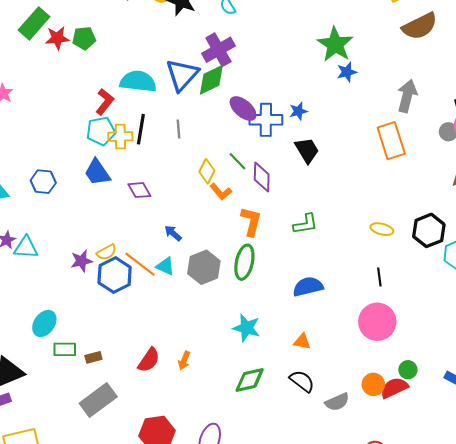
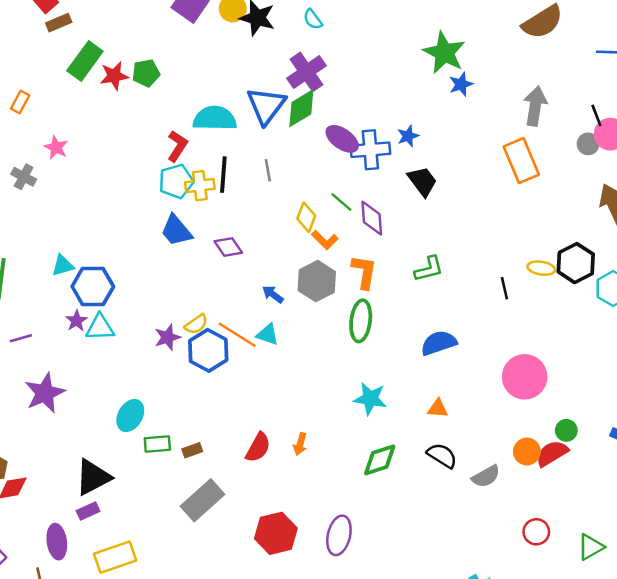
blue hexagon: (43, 182) -> (93, 287), moved, size x1.4
yellow ellipse: (382, 229) -> (541, 268), moved
gray hexagon: (204, 267) -> (317, 281), moved
black line: (379, 277) -> (504, 288), moved

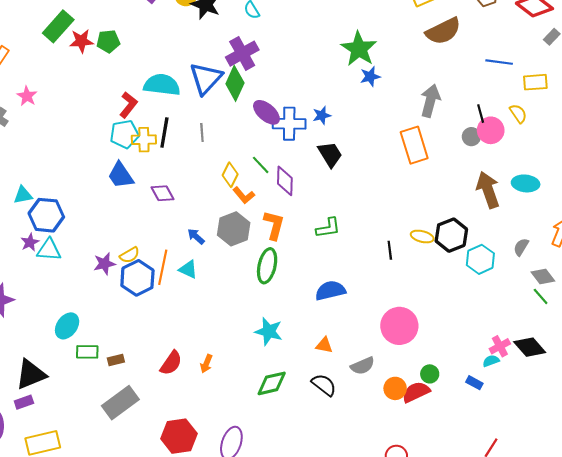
green diamond: (301, 108) -> (235, 83), turned -40
orange line: (237, 335) -> (163, 267), turned 64
gray semicircle: (486, 476) -> (363, 366), moved

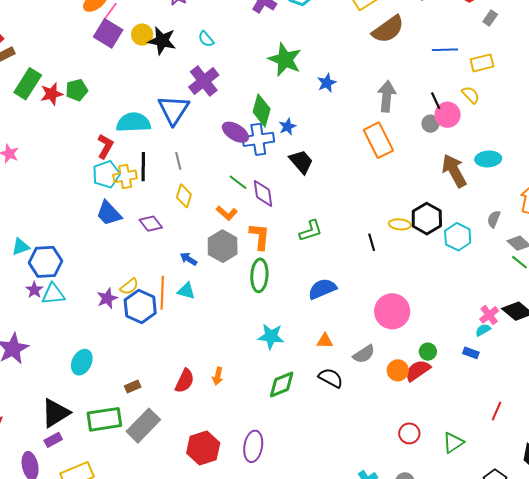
green star: (359, 49) -> (285, 60), moved
green diamond: (235, 83) -> (262, 110), moved
yellow diamond: (230, 175) -> (184, 196), moved
green rectangle: (87, 352) -> (104, 419), moved, size x1.6

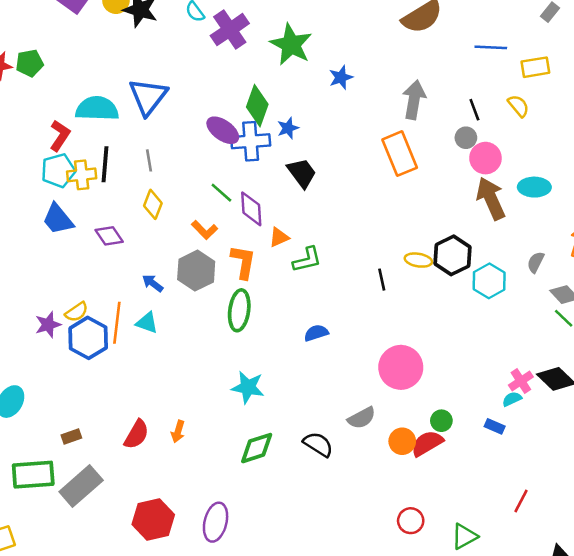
purple cross: (204, 81) -> (230, 30), moved
pink circle: (448, 115) -> (485, 158), moved
blue semicircle: (322, 289) -> (316, 333), size x0.7
orange triangle: (325, 341) -> (279, 237), moved, turned -30

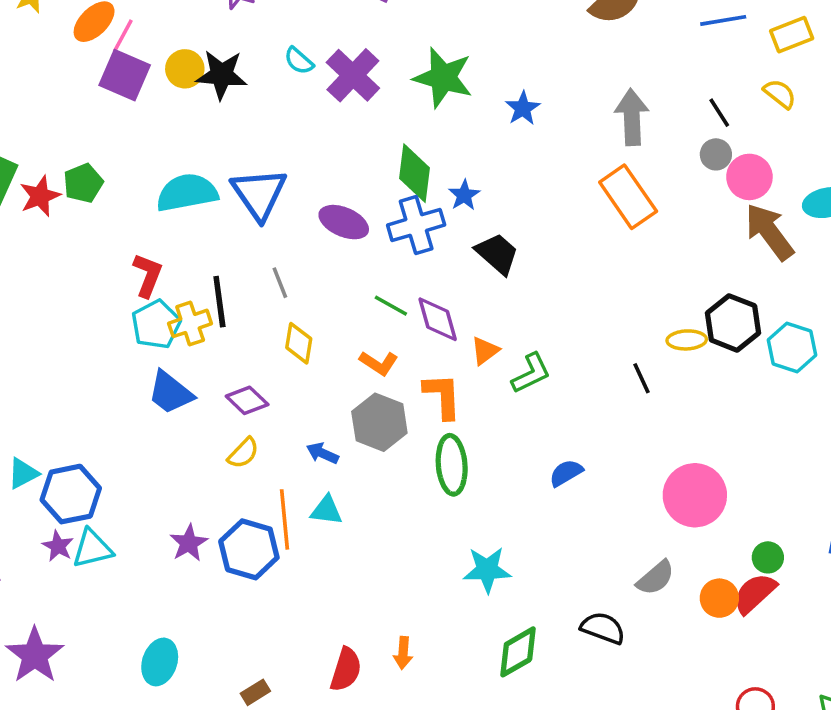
cyan semicircle: (97, 109) -> (187, 193), moved
purple ellipse: (223, 130) -> (344, 222), moved
yellow semicircle: (77, 312) -> (243, 453), moved

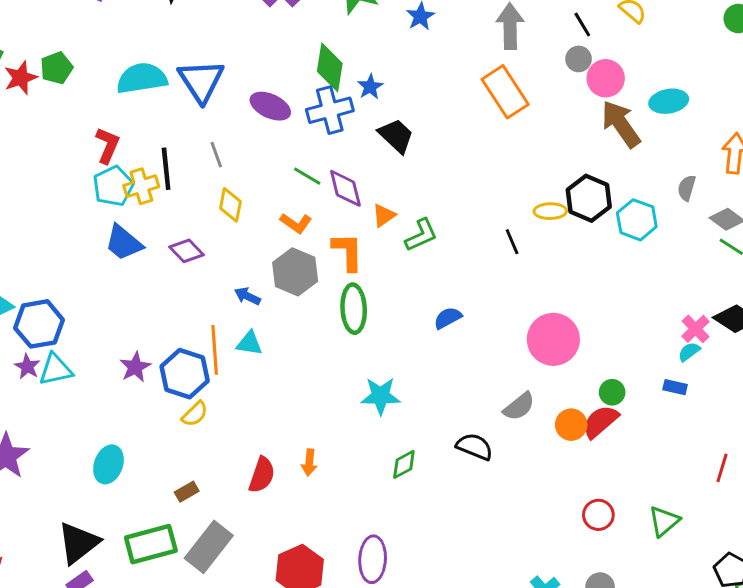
yellow semicircle: (243, 453) -> (195, 414), moved
green diamond: (518, 652) -> (404, 464), size x0.7

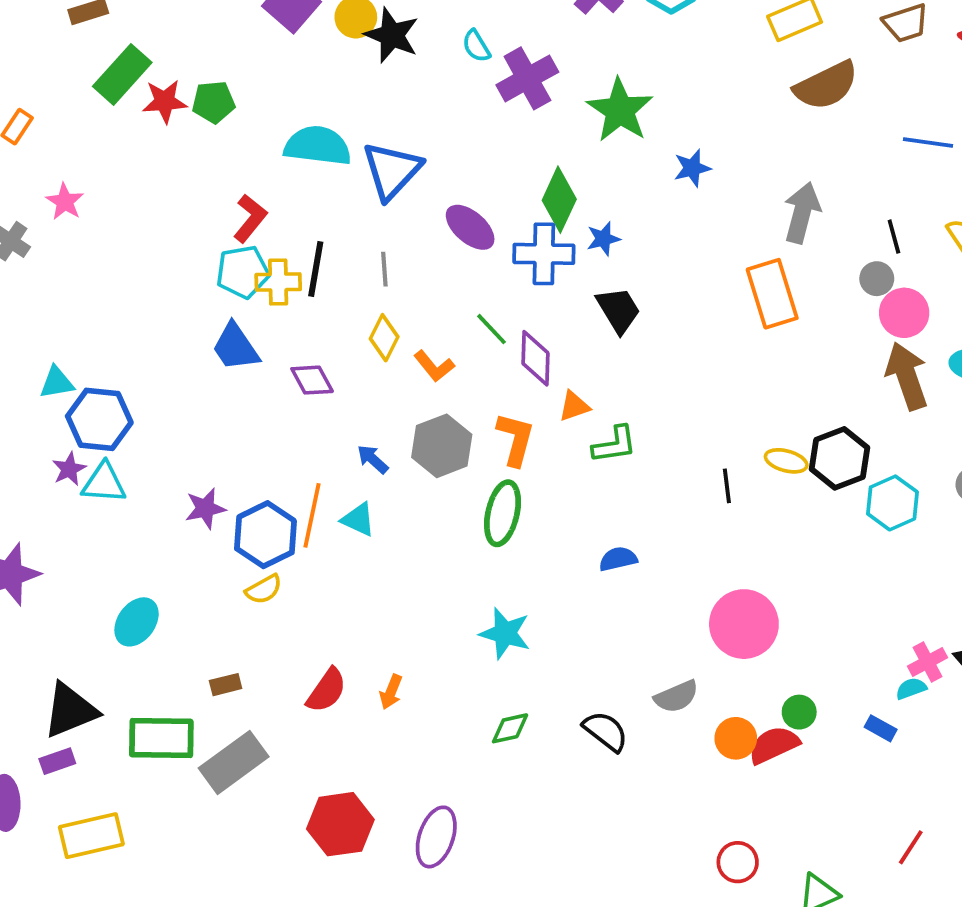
orange L-shape: (296, 223) -> (434, 366), moved

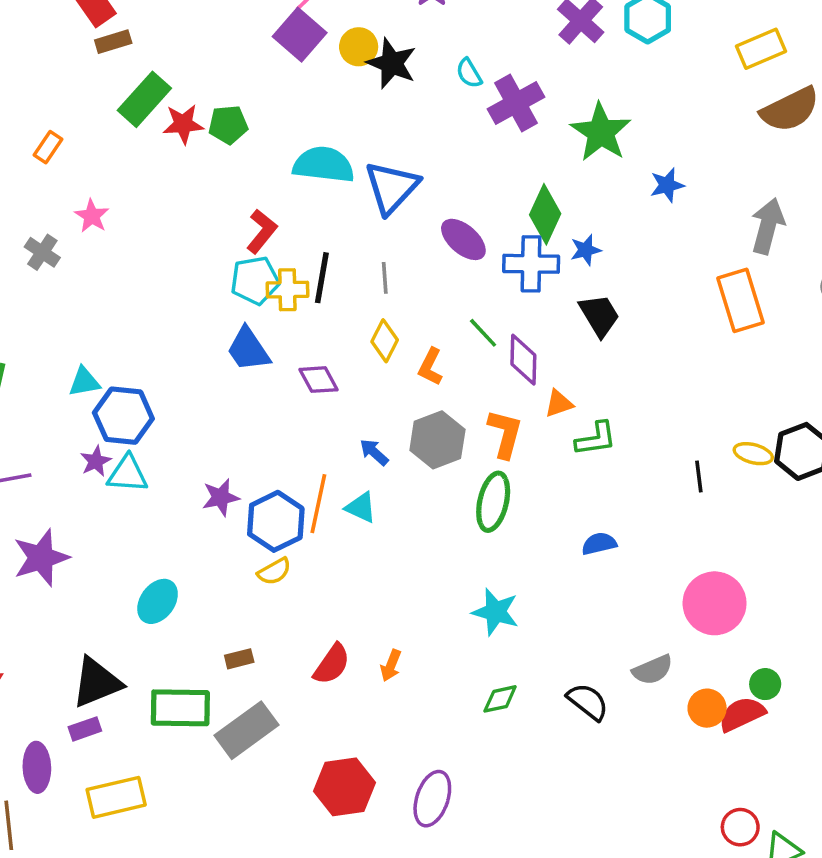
orange L-shape: (434, 366) -> (430, 367), turned 66
red circle: (738, 862) -> (740, 827), moved

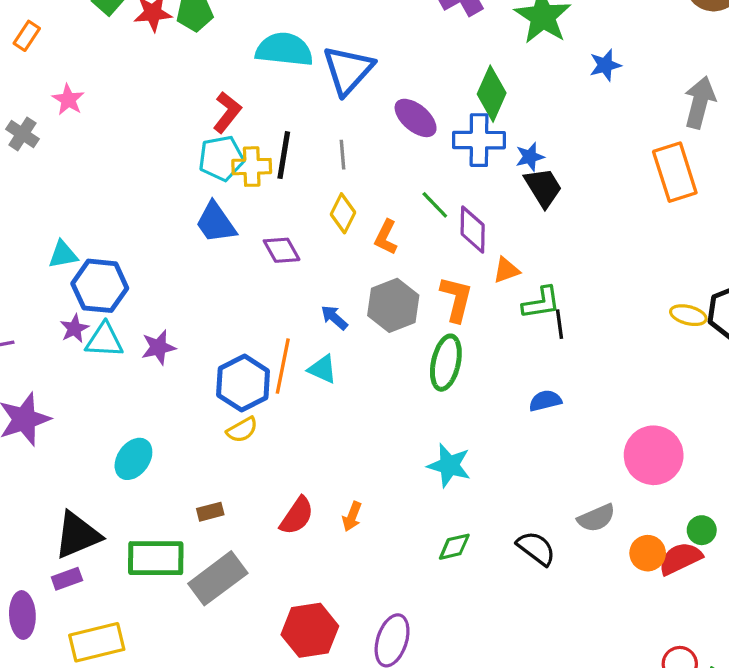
blue star: (586, 250) -> (530, 157), moved
black line: (699, 477) -> (559, 324), moved
purple star: (221, 497) -> (158, 347), moved

